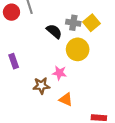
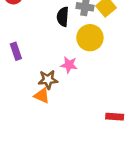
black semicircle: (54, 31) -> (63, 17), turned -126
orange triangle: (66, 100) -> (42, 96), moved

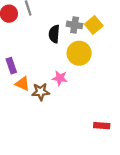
orange triangle: (42, 96) -> (23, 84), moved

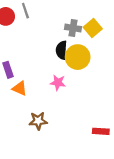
black semicircle: (54, 34) -> (61, 50), moved
brown star: (41, 92) -> (38, 121), moved

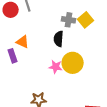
yellow circle: (78, 57) -> (73, 63), moved
orange triangle: (20, 88) -> (23, 42), moved

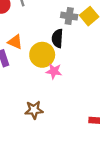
yellow circle: (73, 63) -> (42, 55), moved

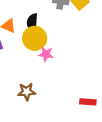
black semicircle: (57, 38) -> (32, 22), moved

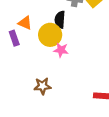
black semicircle: (32, 22) -> (60, 20), moved

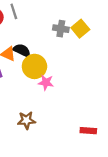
black semicircle: (60, 20) -> (22, 50), moved, turned 112

